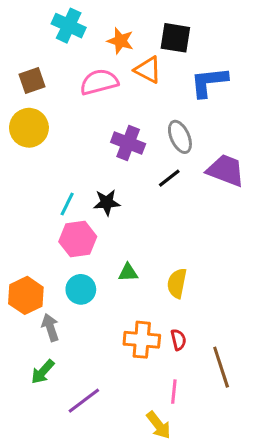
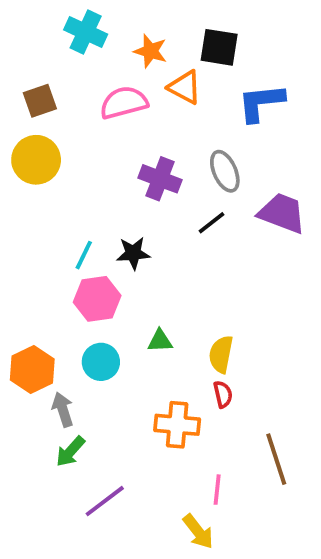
red semicircle: (178, 340) -> (223, 394), moved
green arrow: (43, 372) -> (70, 451), moved

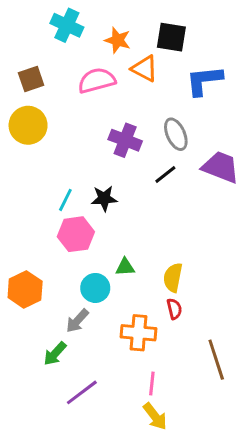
cyan circle: (101, 362) -> (95, 288), moved
gray arrow: (63, 410) -> (77, 321), moved, turned -120
pink line: (217, 490) -> (152, 384), moved

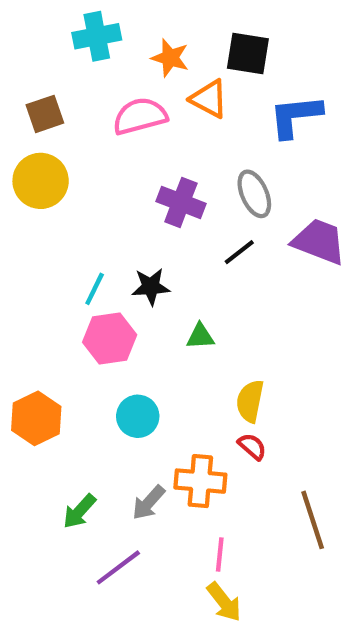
cyan cross: (67, 25) -> (97, 36), turned -36
green triangle: (125, 267) -> (200, 336), moved
red semicircle: (174, 309) -> (252, 446), turned -36
gray arrow: (77, 321) -> (149, 503), moved

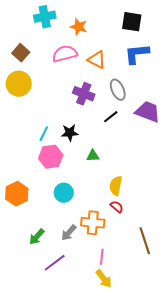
black square: (248, 53) -> (132, 22), moved
orange triangle: (209, 99) -> (97, 60), moved
brown square: (45, 114) -> (21, 53), turned -30

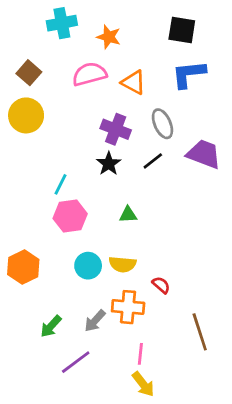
black star: (70, 133) -> (109, 164), moved, turned -30
yellow semicircle: (116, 186) -> (123, 264), moved, turned -96

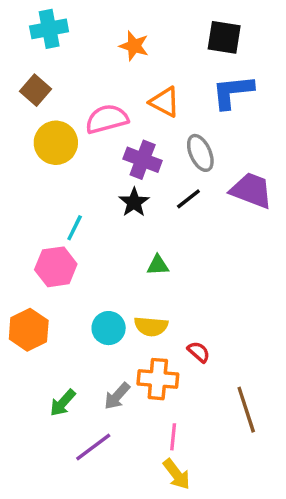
cyan cross: (62, 23) -> (49, 29), moved
pink semicircle: (89, 74) -> (107, 119), moved
yellow circle: (26, 115) -> (56, 143), moved
pink hexagon: (70, 216) -> (56, 267), moved

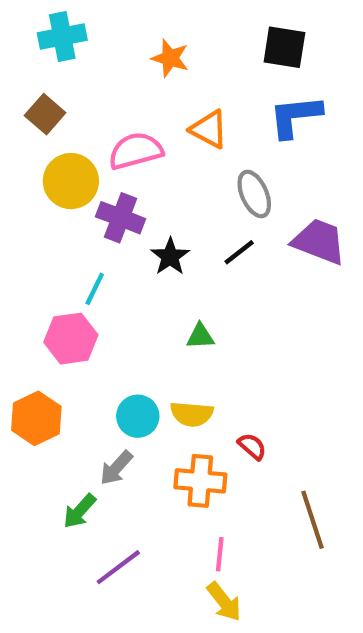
purple cross: (143, 160) -> (121, 218), moved
gray arrow: (117, 396) -> (116, 468), moved

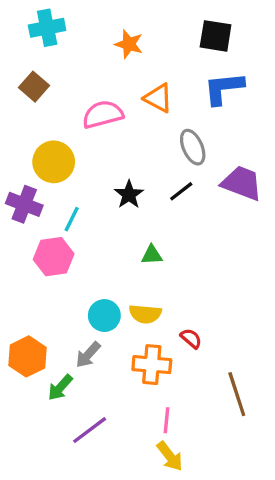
yellow circle: (71, 181) -> (54, 162), moved
purple cross: (121, 218) -> (24, 204), moved
orange hexagon: (36, 418) -> (27, 356), moved

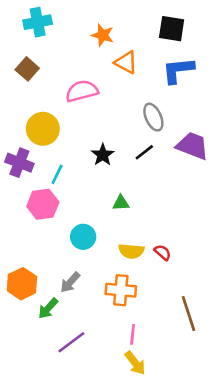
orange triangle: (158, 98) -> (126, 62), moved
yellow semicircle: (145, 314) -> (131, 251), moved
cyan circle: (104, 316) -> (83, 237), moved
red semicircle: (191, 338) -> (162, 252), moved

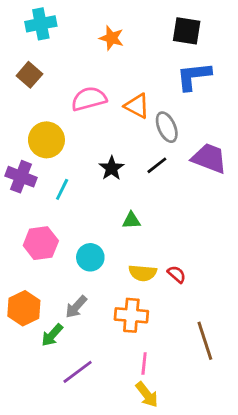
orange triangle: (126, 62) -> (137, 106), moved
pink hexagon: (43, 204) -> (41, 243), moved

